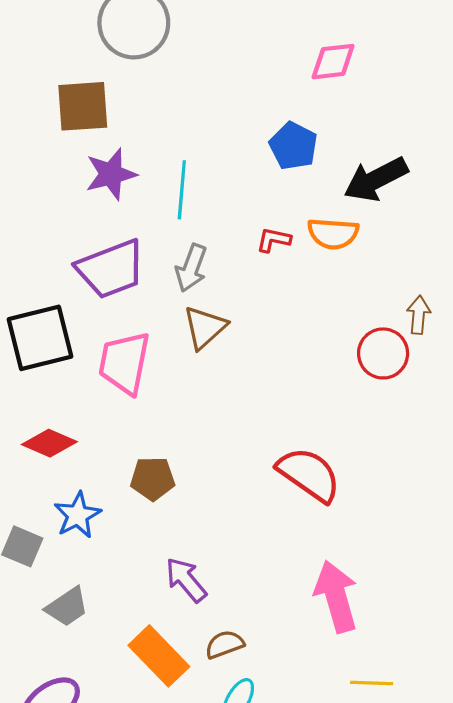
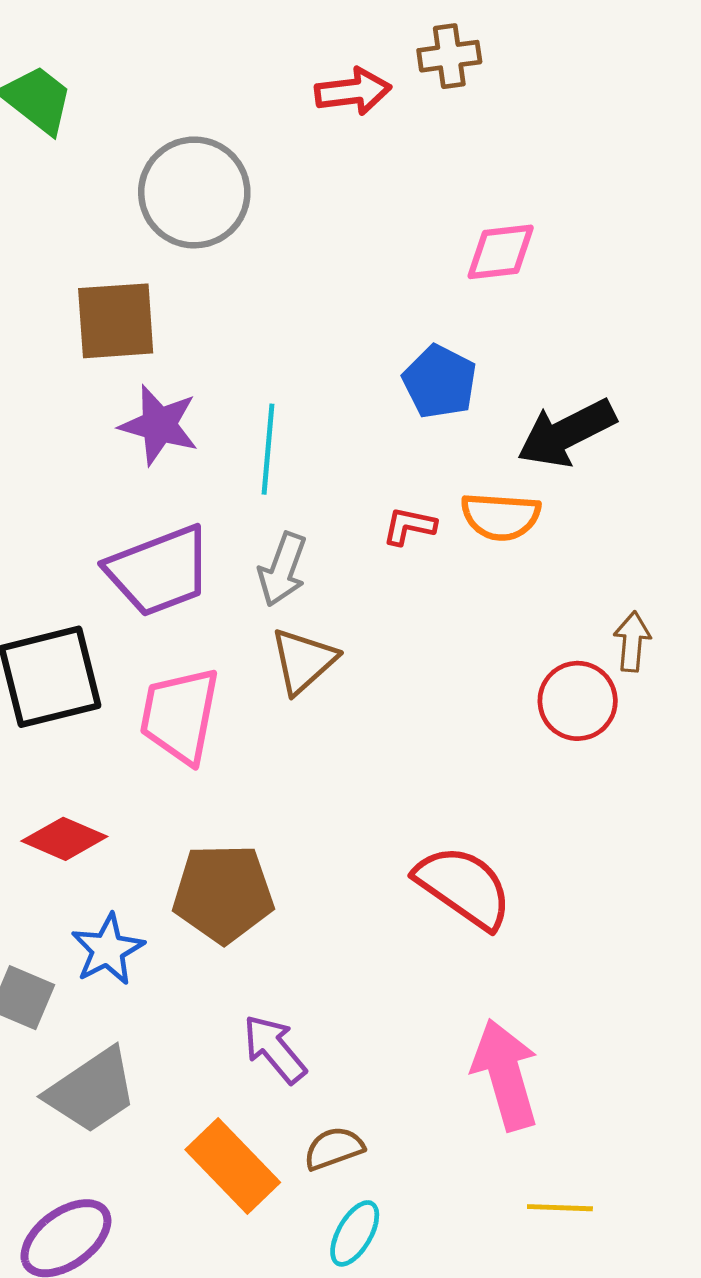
purple star: (111, 174) -> (159, 425), turned 30
brown pentagon: (153, 479) -> (223, 893), size x1.5
gray trapezoid: (67, 607) -> (92, 1091), size x1.4

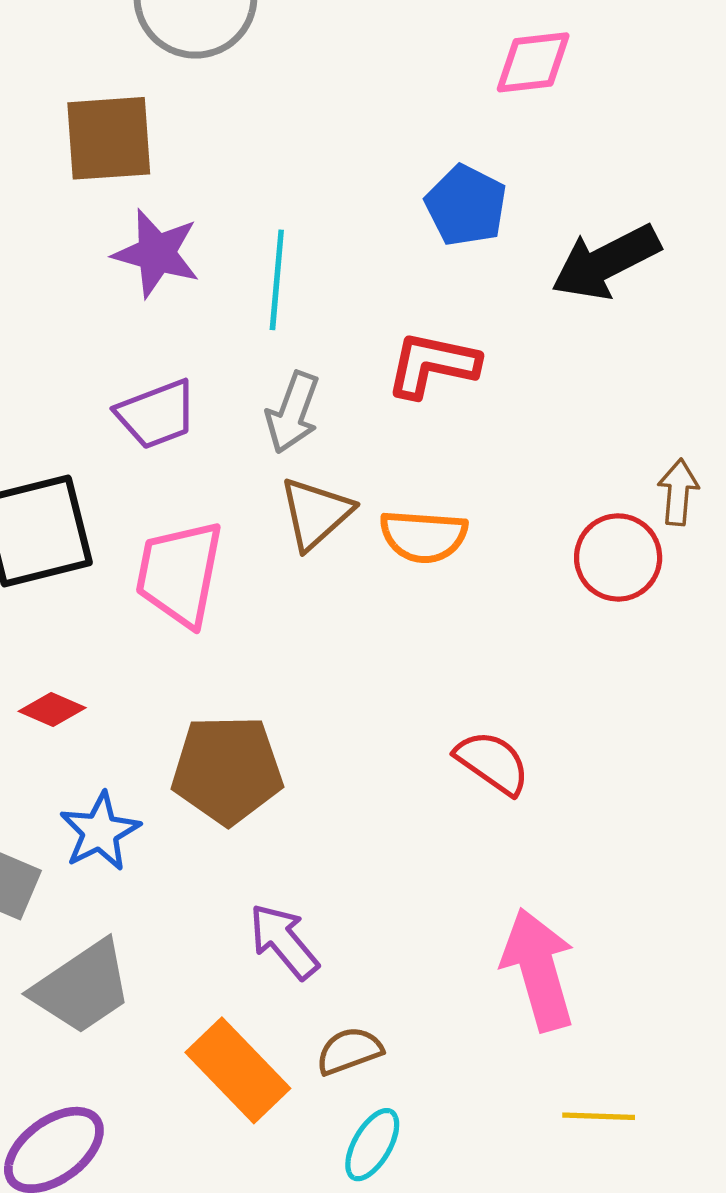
orange semicircle: (501, 516) -> (424, 536), moved
red L-shape: (409, 526) -> (432, 365), size x1.6
purple trapezoid: (159, 571) -> (156, 414), size x0.7
red diamond: (64, 839) -> (52, 710), size x0.7
red semicircle: (464, 887) -> (493, 763), size x0.7

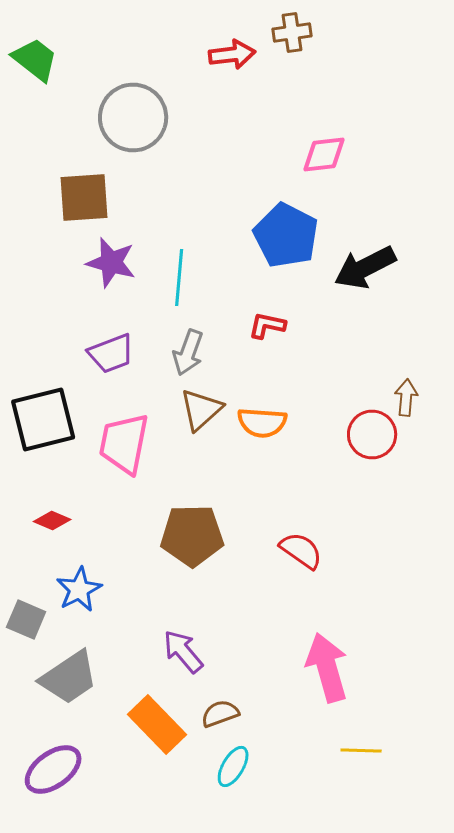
blue pentagon: (466, 206) -> (286, 236), size x1.4
red L-shape: (432, 365) -> (267, 326), size x0.7
brown pentagon: (227, 770) -> (192, 536), moved

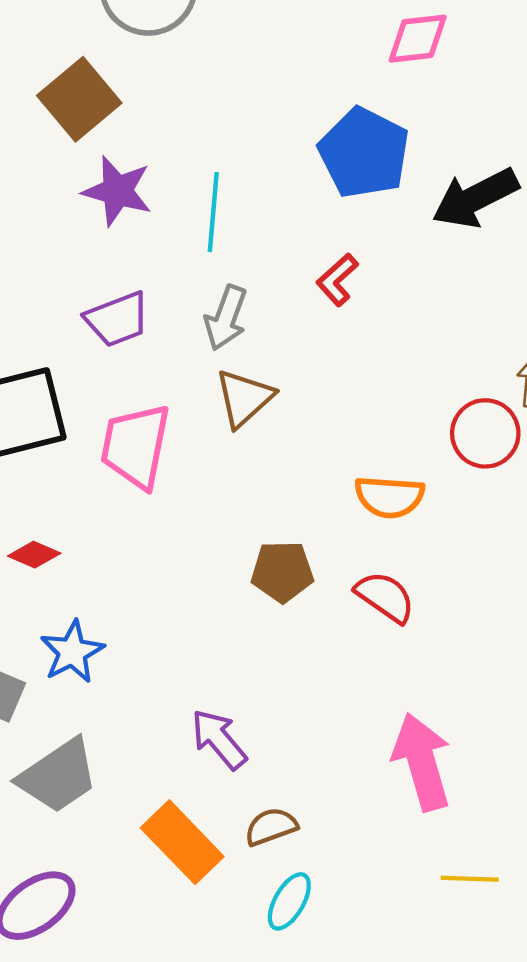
brown square: (84, 198) -> (79, 99), turned -36
red L-shape: (267, 326) -> (337, 280), turned -54
orange semicircle: (262, 422) -> (389, 497), moved
brown pentagon: (192, 536) -> (282, 572), moved, size x0.7

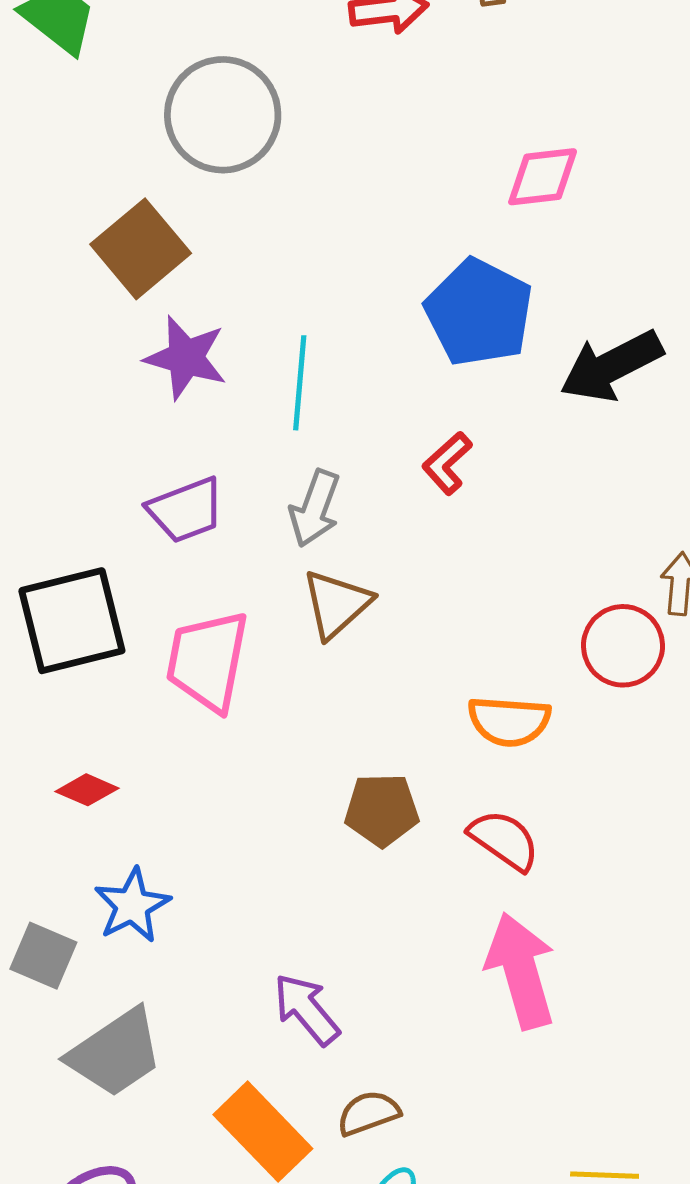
pink arrow: (422, 762) -> (521, 971), moved

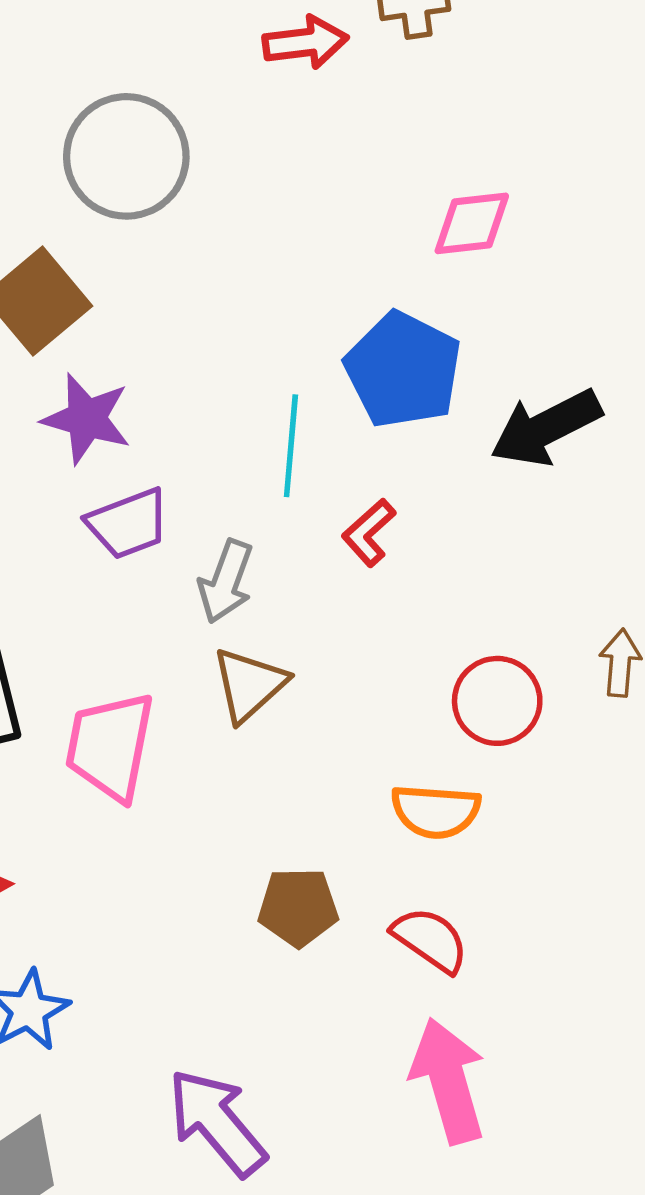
cyan line: (300, 383) -> (291, 446), moved
purple trapezoid: (186, 510) -> (128, 524), moved
red circle: (623, 646) -> (497, 701), moved
purple arrow: (306, 1009) -> (217, 1122), size x1.4

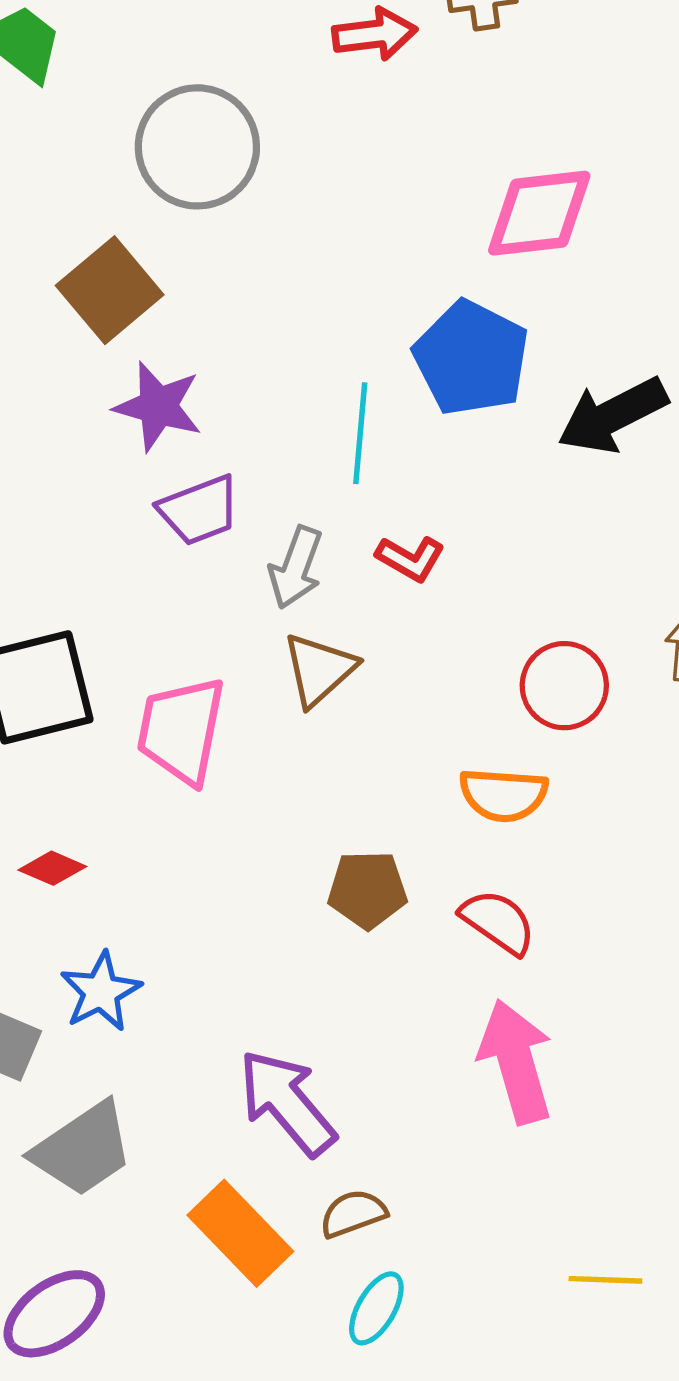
pink diamond: (472, 223) -> (539, 213), size x1.4
red L-shape: (369, 533) -> (410, 559), moved, turned -108

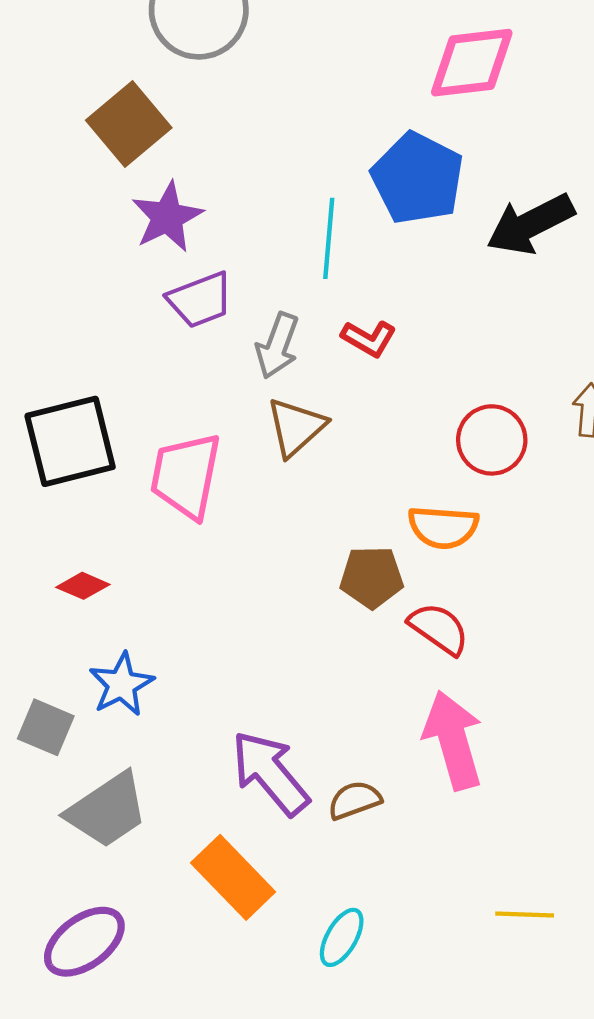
purple star: (158, 406) -> (167, 217), turned 30
brown pentagon: (367, 890) -> (372, 577), moved
brown semicircle: (353, 1214) -> (355, 800), moved

